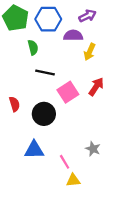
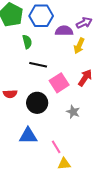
purple arrow: (87, 16) -> (84, 23), moved
red semicircle: (14, 104) -> (10, 94), turned 104
gray star: (93, 149) -> (73, 112), moved

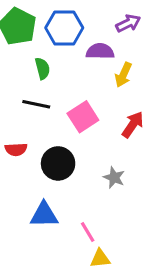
purple arrow: (84, 23) -> (128, 23), moved
black line: (38, 65) -> (36, 104), moved
pink square: (59, 83) -> (83, 117), moved

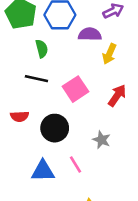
pink line: (88, 232) -> (75, 165), moved

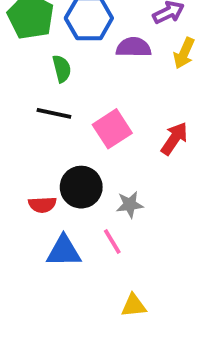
yellow arrow: (109, 54) -> (184, 53), moved
red semicircle: (20, 116) -> (42, 205), moved
gray star: (102, 140) -> (130, 205), moved, turned -30

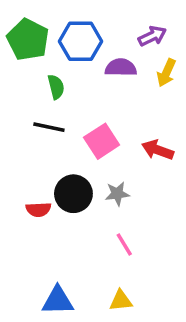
red arrow: (174, 139) -> (158, 150), turned -104
gray star: (130, 205) -> (117, 194), moved
pink line: (112, 241) -> (124, 245), moved
blue triangle: (64, 251) -> (58, 301), moved

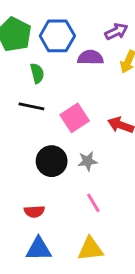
red semicircle: (38, 210) -> (34, 212), moved
yellow triangle: (121, 301) -> (90, 249), size x1.4

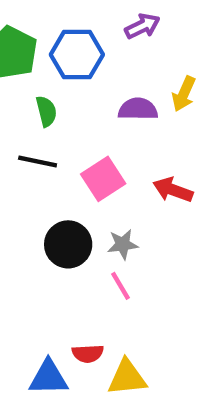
purple arrow: (116, 31) -> (142, 26), moved
purple semicircle: (90, 57) -> (138, 109), moved
pink line: (93, 203) -> (121, 286), moved
red semicircle: (34, 212) -> (88, 354), moved

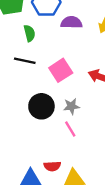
purple semicircle: (138, 109) -> (71, 22), moved

